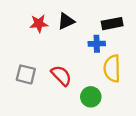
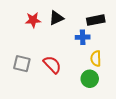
yellow semicircle: (112, 69) -> (96, 59), size x0.7
green circle: (91, 97) -> (90, 79), moved

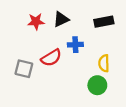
blue cross: (83, 37) -> (75, 45), moved
red semicircle: (52, 65) -> (51, 58), moved, turned 102

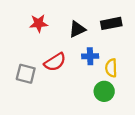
black triangle: (61, 19) -> (77, 29), moved
blue cross: (75, 45) -> (90, 56), moved

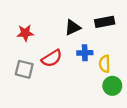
red star: (39, 23) -> (25, 33), moved
green circle: (104, 91) -> (112, 86), moved

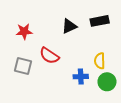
blue cross: (85, 53) -> (81, 77), moved
red semicircle: (52, 58) -> (49, 56), turned 66

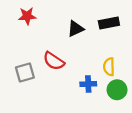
red star: (24, 31) -> (27, 16), moved
gray square: (23, 66) -> (25, 72), turned -30

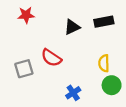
blue cross: (88, 84) -> (73, 93), moved, turned -32

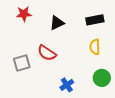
black triangle: (72, 27) -> (57, 23), moved
yellow semicircle: (104, 63) -> (95, 47), moved

